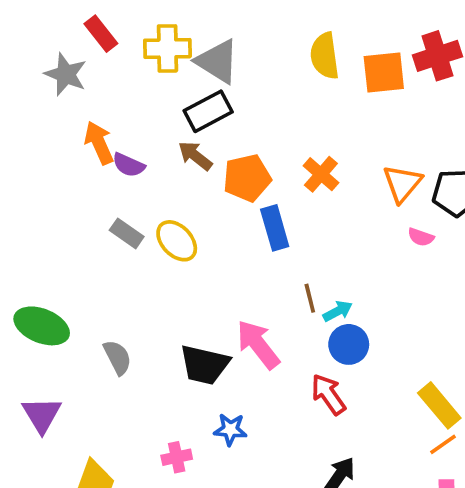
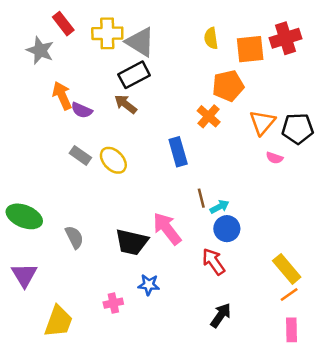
yellow semicircle: (325, 56) -> (211, 38), size x0.7
orange pentagon: (247, 178) -> (228, 86), moved

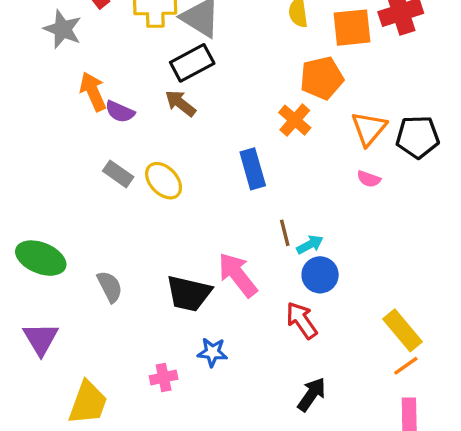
pink semicircle: (274, 158) -> (369, 179), moved

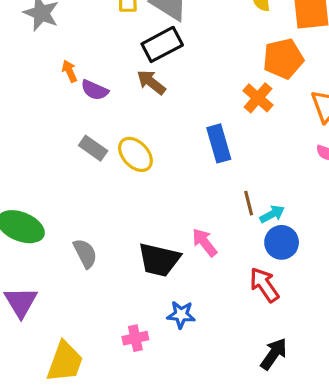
orange arrow: (93, 91) -> (69, 71), size x0.6
pink arrow: (238, 275) -> (205, 242), size x0.7

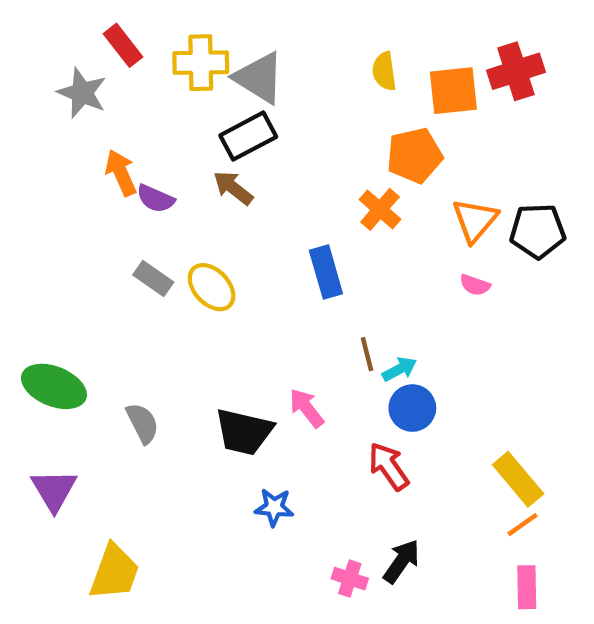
orange arrow: (69, 71) -> (121, 173), size x1.5
pink cross: (135, 338) -> (350, 579), moved, turned 30

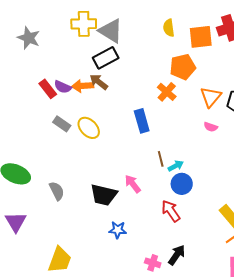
red rectangle: (123, 45) -> (48, 89), moved
orange arrow: (121, 173) -> (83, 86), moved, turned -70
yellow trapezoid: (114, 572) -> (60, 260), moved

